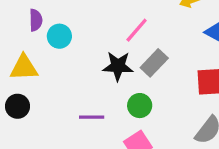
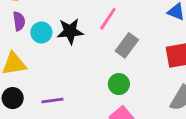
black star: (118, 66) -> (70, 31), moved
purple line: (92, 117) -> (52, 101), moved

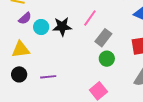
purple semicircle: (19, 21) -> (25, 18), turned 56
green circle: (119, 84) -> (107, 59), moved

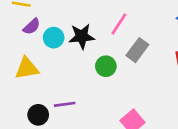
green circle: (107, 59) -> (106, 66), moved
black circle: (19, 74) -> (38, 115), moved

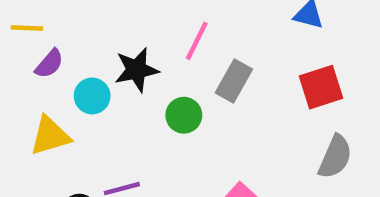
cyan circle: (54, 38) -> (92, 96), moved

